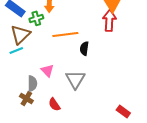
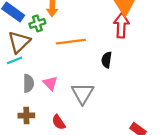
black semicircle: (84, 48) -> (107, 60), moved
gray semicircle: (32, 83) -> (28, 83), moved
brown cross: (26, 98) -> (26, 116), turned -32

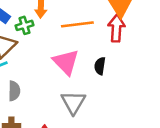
orange line: (71, 42) -> (77, 24), moved
pink triangle: (50, 83) -> (66, 62), moved, size x1.6

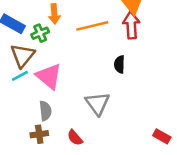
pink triangle: (66, 62) -> (49, 76), moved
gray semicircle: (14, 91) -> (45, 111), moved

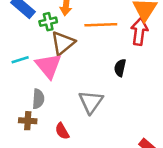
brown triangle: (23, 55) -> (63, 43), moved

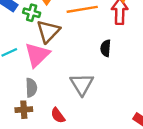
green cross: (48, 22) -> (32, 13), turned 35
pink triangle: (48, 66) -> (37, 55), turned 32

